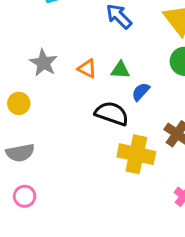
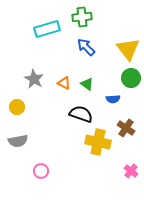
green triangle: (120, 70) -> (87, 84), turned 32
blue semicircle: (141, 92) -> (113, 99), moved, turned -136
pink circle: (25, 196) -> (41, 171), moved

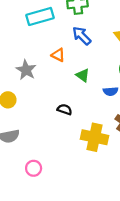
orange triangle: (64, 83) -> (58, 55), moved
black semicircle: (81, 114) -> (65, 109), moved, size x0.6

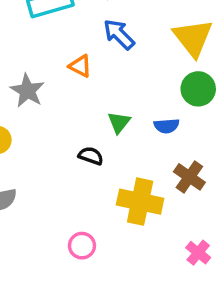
green triangle: (83, 75) -> (119, 122), moved, turned 32
pink circle: (34, 168) -> (82, 246), moved

